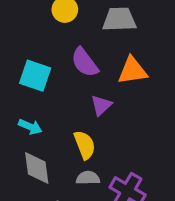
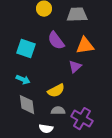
purple triangle: (101, 105) -> (75, 67), moved
yellow semicircle: (85, 145) -> (56, 91), turned 84

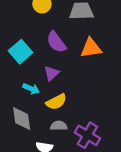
cyan square: (26, 49) -> (20, 52), turned 30
purple triangle: (75, 67) -> (52, 73), moved
cyan arrow: (23, 80) -> (31, 89), moved

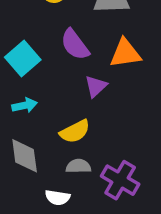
purple triangle: (52, 73) -> (96, 86), moved
cyan arrow: (31, 89) -> (25, 105), moved, turned -35

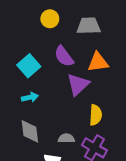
purple triangle: (96, 86) -> (78, 84), size x1.5
yellow semicircle: (75, 131) -> (96, 115), moved, turned -60

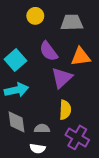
cyan arrow: (30, 97) -> (17, 90), size x1.5
yellow semicircle: (96, 115) -> (65, 110), moved
gray semicircle: (66, 138) -> (42, 129), moved

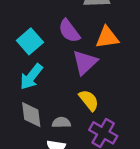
cyan arrow: (17, 90) -> (31, 77), turned 140
yellow semicircle: (65, 110) -> (89, 100), turned -42

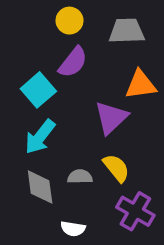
purple semicircle: (69, 31) -> (73, 62), moved, turned -105
gray semicircle: (61, 122) -> (80, 177), moved

